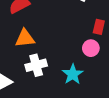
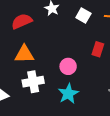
pink circle: (91, 48) -> (68, 66), moved

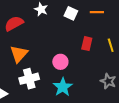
orange triangle: (24, 54) -> (19, 54), turned -42

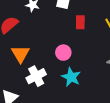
red rectangle: (87, 44) -> (80, 22), moved

